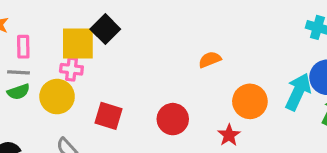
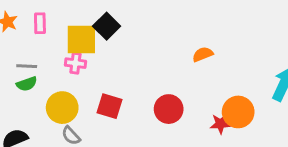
pink rectangle: (23, 47) -> (40, 23), moved
yellow circle: (57, 97) -> (62, 108), moved
orange circle: (250, 101) -> (238, 112), moved
red star: (229, 135) -> (220, 124), turned 30

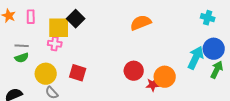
orange semicircle: (203, 54) -> (141, 23), moved, size x1.5
red circle: (169, 109) -> (134, 71), moved

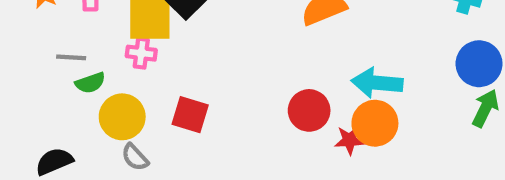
green semicircle: (22, 58) -> (90, 83), moved
cyan arrow: (196, 58) -> (377, 83), moved, turned -110

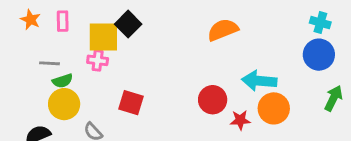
blue circle: (479, 64) -> (319, 55), moved
yellow circle: (122, 117) -> (64, 104), moved
orange circle: (375, 123) -> (274, 108), moved

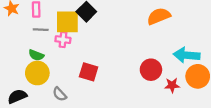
gray line: (50, 63) -> (41, 30), moved
green semicircle: (63, 81) -> (36, 55), turned 40

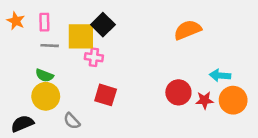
pink cross: (63, 40) -> (94, 57), moved
cyan arrow: (187, 55) -> (220, 75), size x0.7
red star: (172, 85) -> (204, 100), moved

